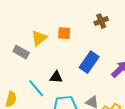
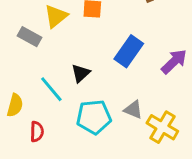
black triangle: (56, 77) -> (81, 73), turned -48

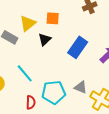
black triangle: (81, 73) -> (45, 39), moved
red semicircle: (37, 132) -> (31, 102), moved

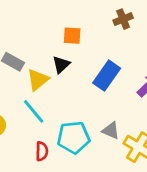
yellow triangle: (28, 23) -> (38, 80), moved

